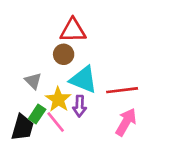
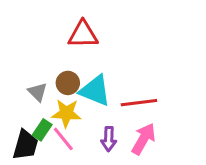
brown circle: (64, 54) -> (68, 83), moved
yellow star: (58, 99) -> (66, 113), turned -30
purple arrow: (80, 106) -> (109, 139), moved

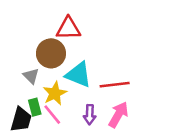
brown circle: (68, 83) -> (51, 53), moved, size x1.5
yellow star: (66, 113) -> (55, 93), turned -30
green rectangle: (42, 130) -> (35, 107), turned -49

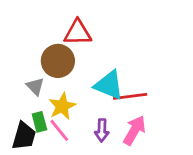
cyan triangle: (78, 75) -> (109, 85), moved

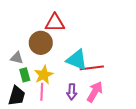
gray triangle: (35, 86) -> (17, 58), moved, turned -32
green rectangle: (39, 122) -> (25, 75), moved
pink line: (59, 130) -> (42, 92), turned 42

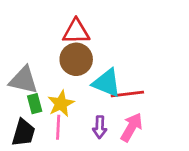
brown circle: (41, 43) -> (76, 59), moved
gray triangle: (17, 58) -> (23, 80), size x1.6

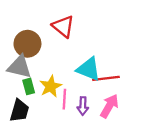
red triangle: (76, 32) -> (63, 26), turned 40
brown circle: (76, 59) -> (27, 44), moved
pink line: (58, 127) -> (64, 99), moved

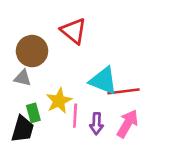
gray triangle: (19, 67) -> (23, 78), size x0.6
green rectangle: (29, 86) -> (33, 113), moved

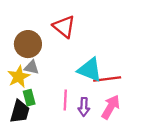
gray triangle: (23, 78) -> (31, 67), moved
yellow star: (59, 101) -> (19, 77), moved

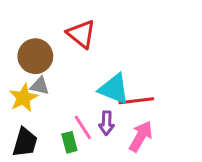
green rectangle: (29, 98) -> (69, 142), moved
pink line: (65, 100) -> (83, 127), turned -36
purple arrow: (84, 107) -> (107, 123), moved

